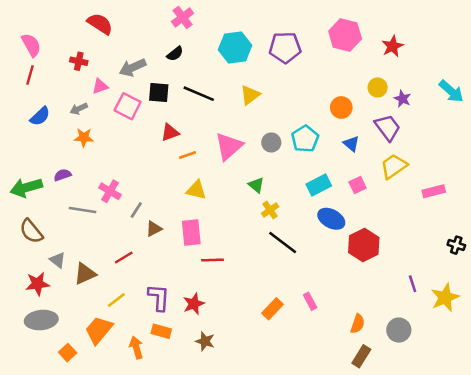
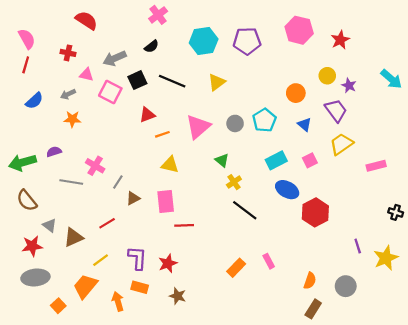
pink triangle: (100, 86) -> (86, 75), turned 32
black square: (159, 92) -> (137, 80), turned -30

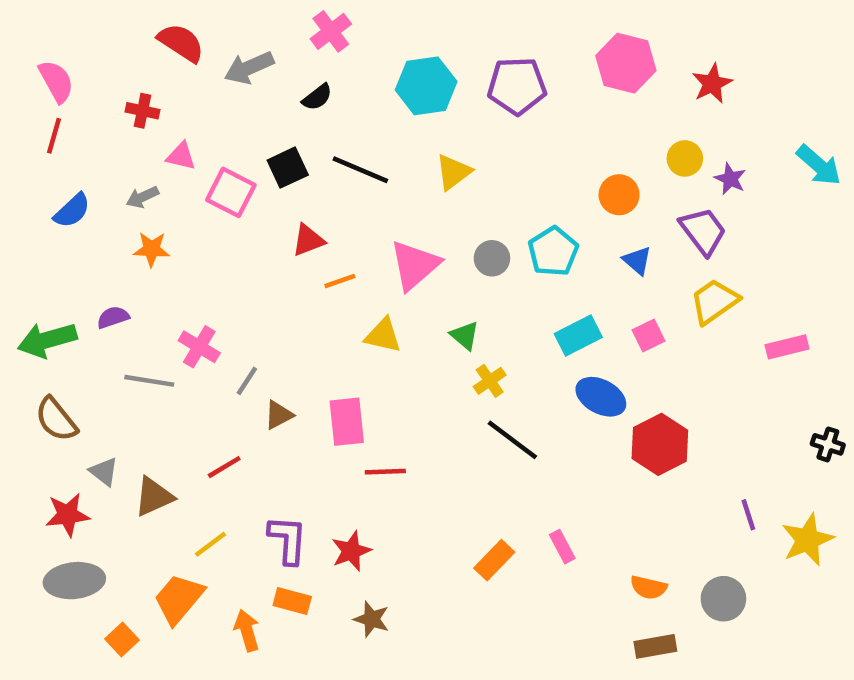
gray arrow: (115, 58) -> (249, 68), moved
yellow triangle: (170, 165) -> (383, 335), moved
orange semicircle: (310, 281) -> (649, 587), turned 84
brown rectangle: (313, 309) -> (655, 646), turned 48

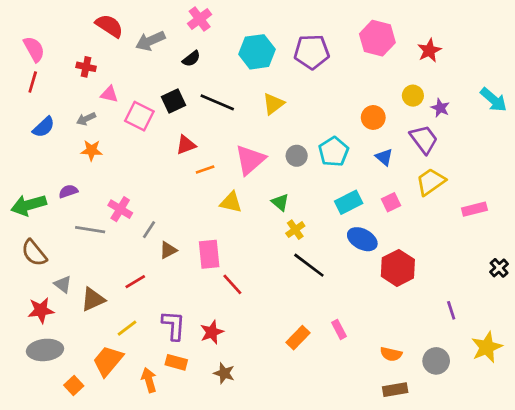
black cross: (828, 444) -> (499, 268), turned 30
red line: (385, 472) -> (232, 284), turned 50
yellow star: (807, 540) -> (487, 347), moved

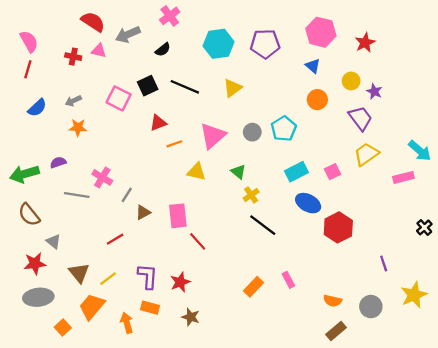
pink triangle: (109, 94) -> (99, 51), moved
cyan arrow: (494, 100) -> (420, 151), moved
blue triangle: (384, 157) -> (313, 66), moved
brown triangle: (93, 299) -> (79, 273), moved, turned -45
brown rectangle: (395, 390) -> (336, 331), turned -30

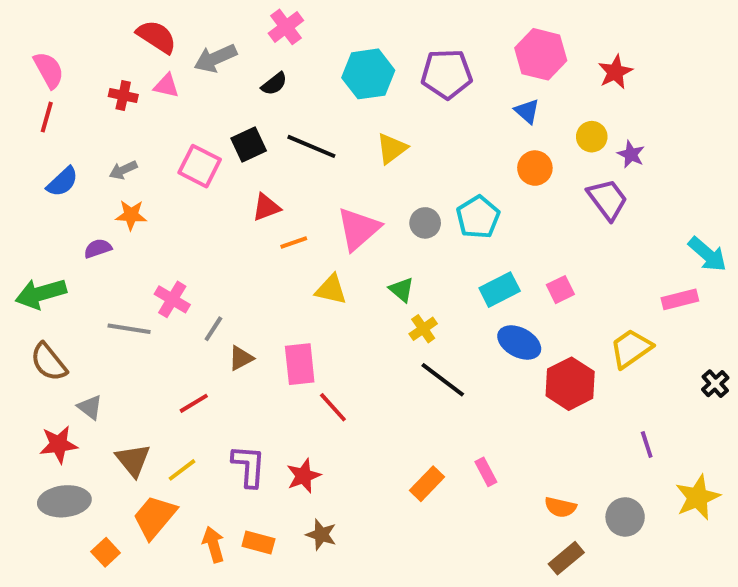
yellow trapezoid: (366, 154) -> (631, 348), moved
purple semicircle: (58, 162) -> (98, 248), moved
orange rectangle: (150, 308) -> (258, 542), moved

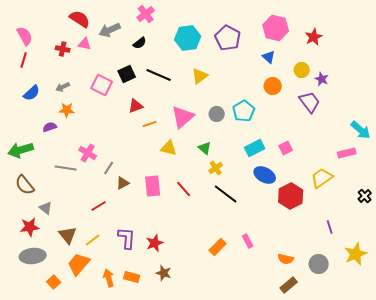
purple pentagon: (447, 74) -> (228, 38), turned 30
red line: (333, 407) -> (184, 189), moved

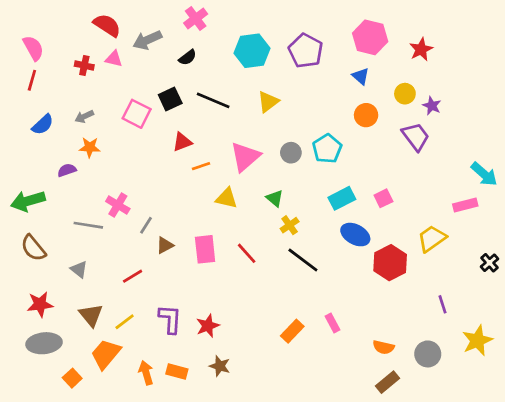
gray triangle: (46, 208) -> (79, 269), moved

